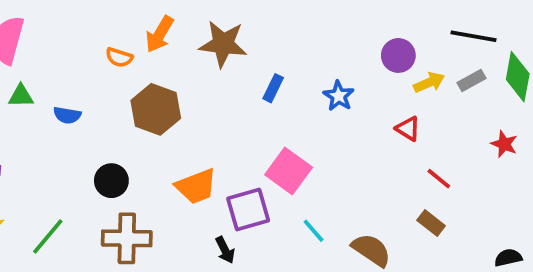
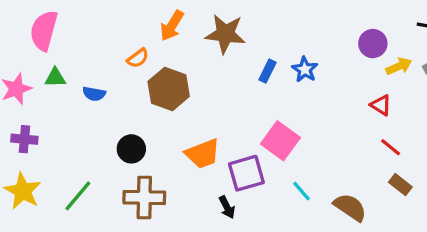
orange semicircle: (119, 57) -> (138, 58), moved, turned -55
blue star: (339, 96) -> (305, 69), moved
red line: (439, 179) -> (391, 147), moved

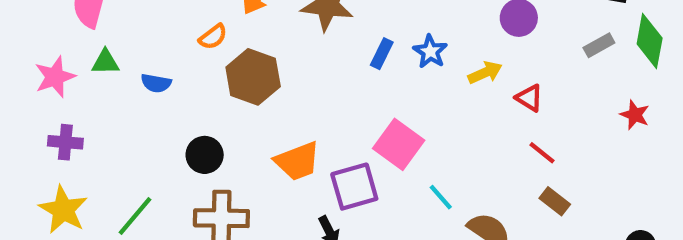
yellow arrow: (399, 66) -> (485, 73), moved
cyan line: (302, 191) -> (441, 197), moved

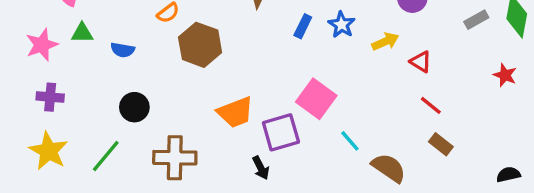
black circle: (205, 155) -> (134, 107), moved

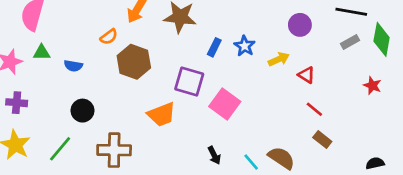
purple square: (281, 132) -> (189, 82), moved, turned 32
cyan line: (350, 141) -> (251, 162), moved
black arrow: (261, 168) -> (214, 155), moved

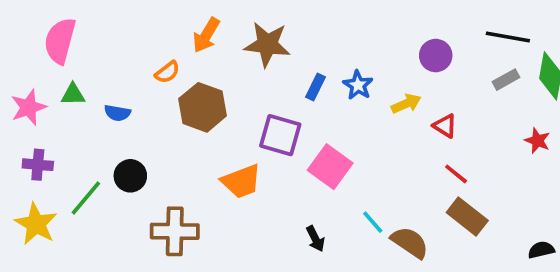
brown rectangle: (322, 140) -> (467, 217), size x1.5
green line: (60, 149) -> (86, 198), moved
cyan line: (251, 162) -> (373, 222), moved

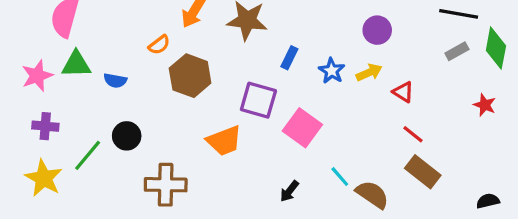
purple circle: (436, 56) -> (377, 30), moved
blue star: (358, 85) -> (332, 71), moved
green triangle: (73, 94) -> (76, 64), size x1.4
black arrow: (315, 239) -> (289, 191), turned 65

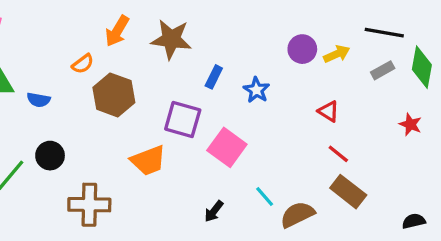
yellow arrow: (369, 72) -> (337, 54), moved
brown semicircle: (372, 194) -> (297, 215), turned -60

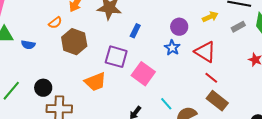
purple circle: (302, 49) -> (179, 27), moved
blue star: (256, 90) -> (172, 48), moved
red triangle: (329, 111) -> (205, 52), size x1.6
black circle: (50, 156) -> (43, 88), moved

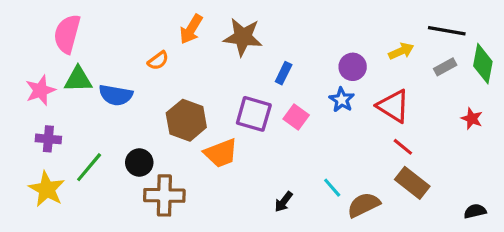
brown hexagon: (74, 42) -> (186, 120), moved
blue semicircle: (28, 45) -> (116, 95), size x1.5
pink square: (143, 74) -> (296, 117), moved, size x0.7

